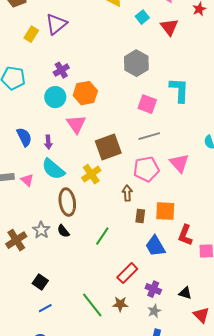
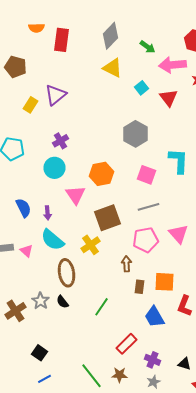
orange hexagon: (85, 93) -> (102, 174), moved

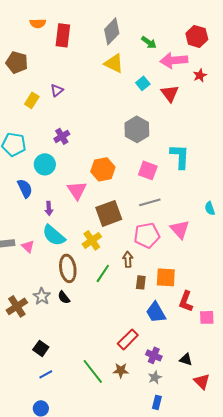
purple triangle: (56, 95) -> (57, 90), size x0.6
cyan circle: (54, 168) -> (45, 164), moved
blue semicircle: (24, 208) -> (25, 188), moved
green line: (102, 307) -> (103, 273), moved

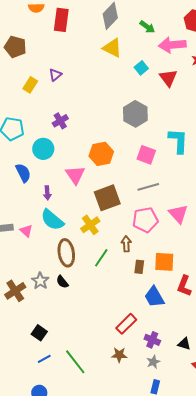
green line: (93, 371) -> (75, 362), moved

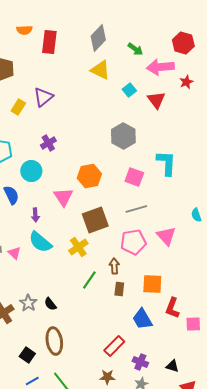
purple triangle: (55, 75) -> (43, 97), size x1.5
brown ellipse: (66, 253) -> (54, 341), moved
brown rectangle: (139, 267) -> (119, 289), moved

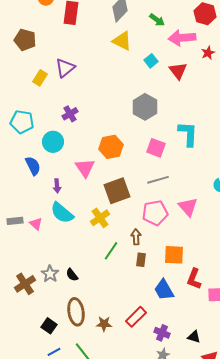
brown star: (107, 377) -> (104, 324), moved

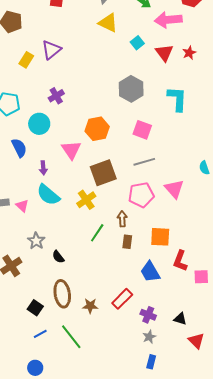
red star: (208, 53) -> (189, 53), moved
cyan L-shape: (188, 134) -> (177, 99), moved
gray star: (50, 274) -> (36, 241), moved

